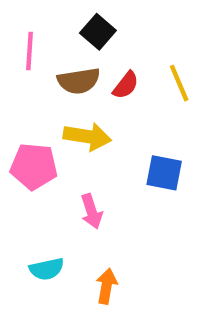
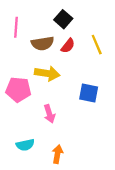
black square: (98, 32) -> (63, 19), moved

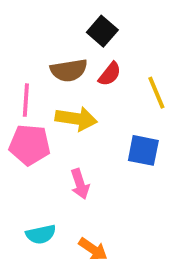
pink line: (16, 27) -> (26, 100), moved
yellow line: (97, 45) -> (156, 93), moved
orange arrow: (57, 154) -> (93, 249), turned 114

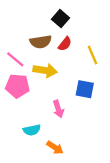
pink line: (26, 100) -> (15, 59), turned -54
pink arrow: (80, 184) -> (58, 109), moved
cyan semicircle: (41, 234) -> (32, 130), moved

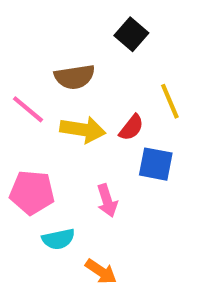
black square: (61, 19) -> (131, 34), moved
red semicircle: (65, 44) -> (131, 128), moved
pink pentagon: (17, 86) -> (32, 192), moved

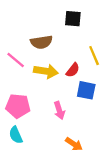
black square: (131, 34) -> (73, 19), turned -36
cyan semicircle: (58, 239) -> (16, 135), moved, turned 78
orange arrow: (101, 272) -> (74, 144), moved

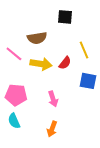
blue square: (86, 90) -> (88, 81), moved
orange arrow: (74, 144) -> (52, 129), moved, turned 77

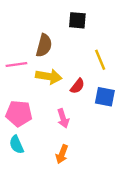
brown semicircle: (37, 38) -> (44, 45), turned -66
pink line: (14, 54) -> (16, 65), turned -48
red semicircle: (65, 63) -> (77, 86), moved

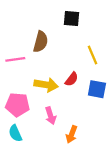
yellow arrow: (49, 76) -> (46, 85), moved
pink arrow: (63, 118) -> (51, 116), moved
orange arrow: (62, 154) -> (72, 134), moved

